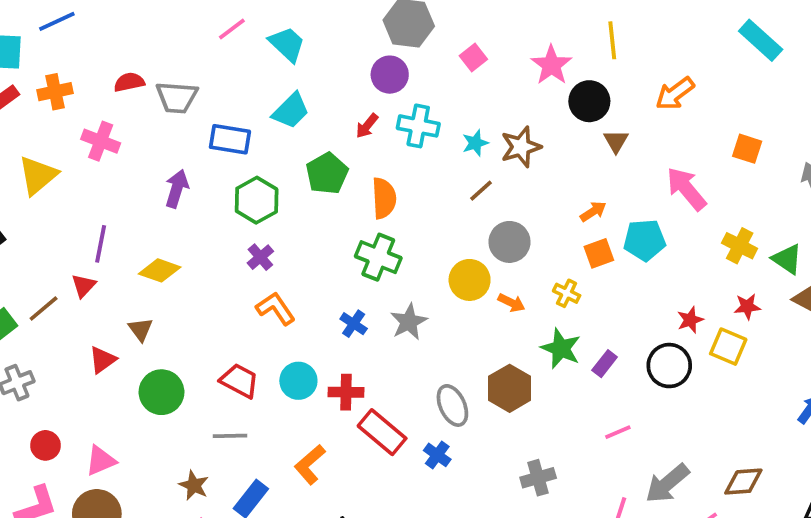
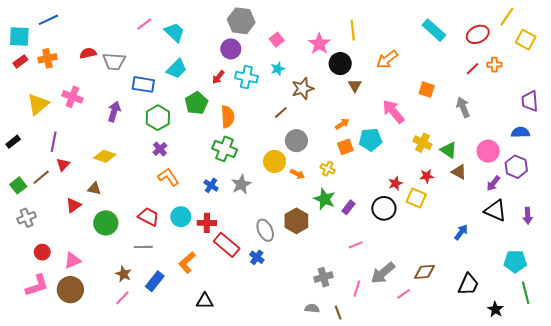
pink cross: (101, 141) -> (72, 97), moved
cyan star: (475, 143) -> (278, 69), moved
purple line: (101, 244) -> (54, 142), moved
brown triangle: (141, 329) -> (94, 189), turned -40
gray cross: (538, 478) -> (324, 277), moved

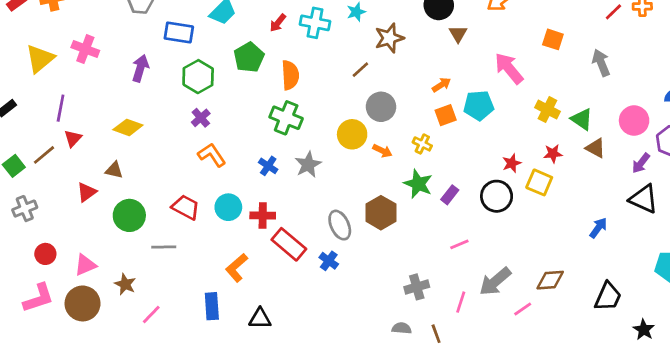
gray line: (143, 247) -> (164, 247), moved
brown star: (123, 274) -> (125, 284), moved
blue rectangle: (155, 281) -> (212, 306), moved, turned -42

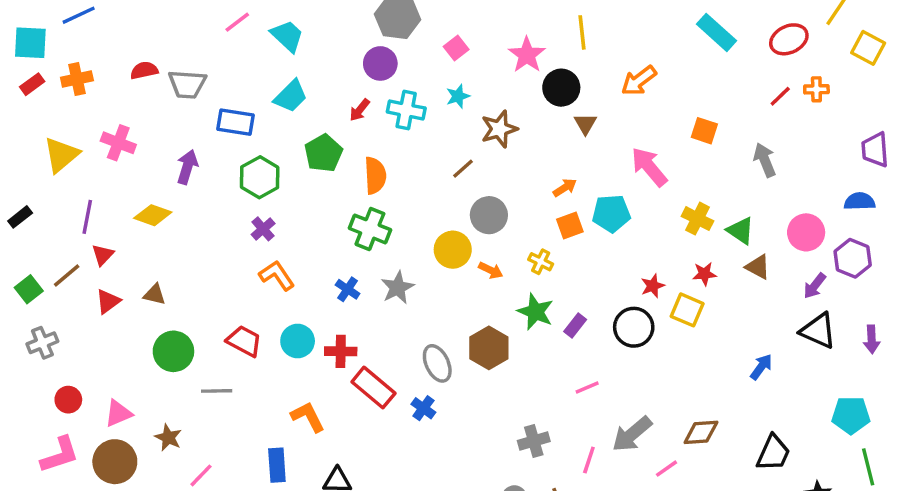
yellow diamond: (128, 127) -> (153, 215), moved
red triangle: (87, 192) -> (108, 301), moved
orange L-shape: (237, 268) -> (308, 417), turned 104

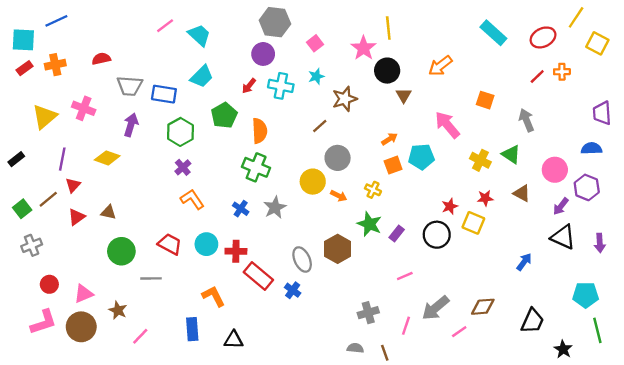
yellow line: (582, 32) -> (388, 28), moved
gray trapezoid: (187, 84) -> (130, 86), moved
green triangle: (741, 231) -> (511, 154), moved

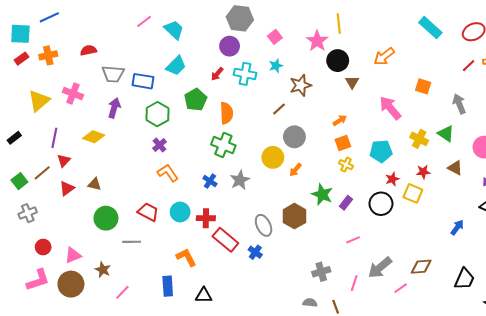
cyan pentagon: (421, 157) -> (381, 151), moved
yellow cross: (373, 190) -> (346, 165), moved
orange arrow: (339, 196) -> (295, 170), turned 104

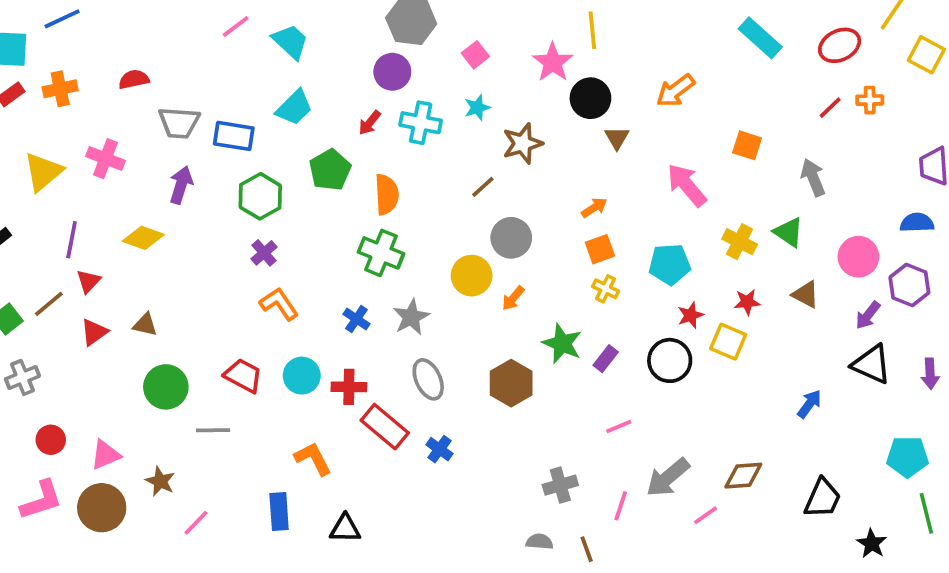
gray ellipse: (264, 225) -> (428, 379), moved

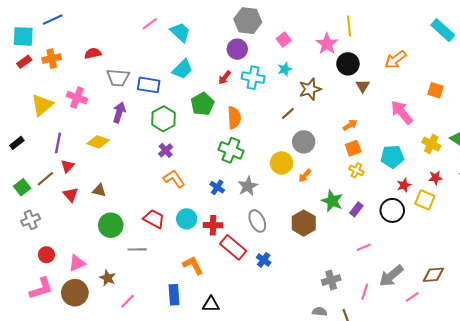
red triangle: (94, 332) -> (71, 195), turned -35

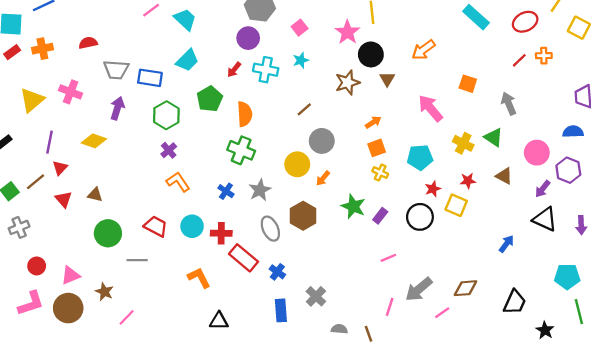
brown star: (310, 89) -> (347, 83), moved
brown hexagon: (304, 223) -> (303, 216), moved
gray cross: (331, 280) -> (316, 296), moved, turned -30
blue rectangle: (174, 295) -> (281, 310), moved

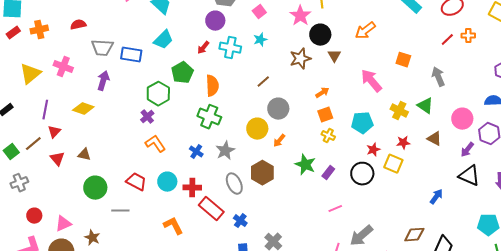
green hexagon: (166, 115) -> (158, 94), moved
brown diamond: (466, 288) -> (414, 235), moved

